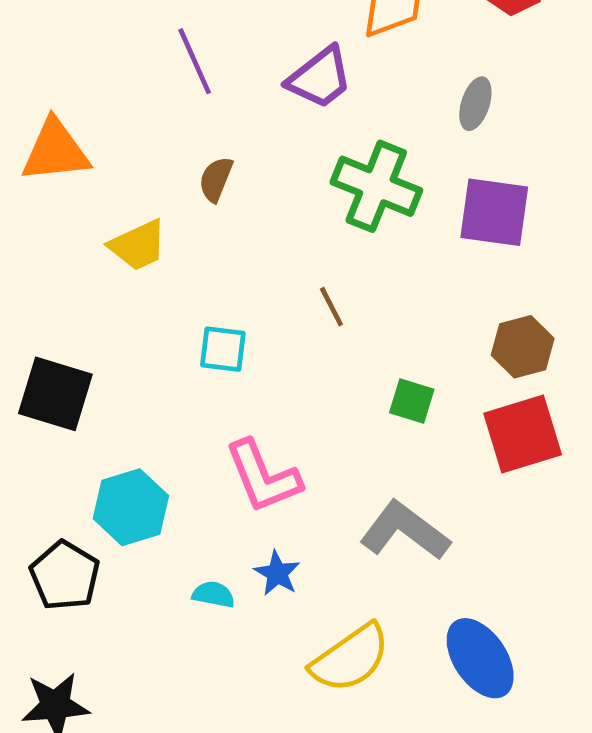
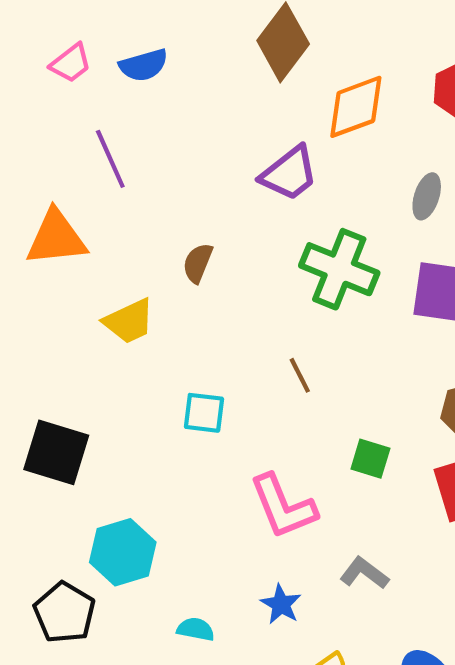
purple line: (195, 61) -> (110, 159), moved
pink L-shape: (263, 477) -> (283, 506), moved
gray L-shape: (405, 531) -> (364, 573), size x0.6
blue star: (277, 573) -> (281, 604), moved

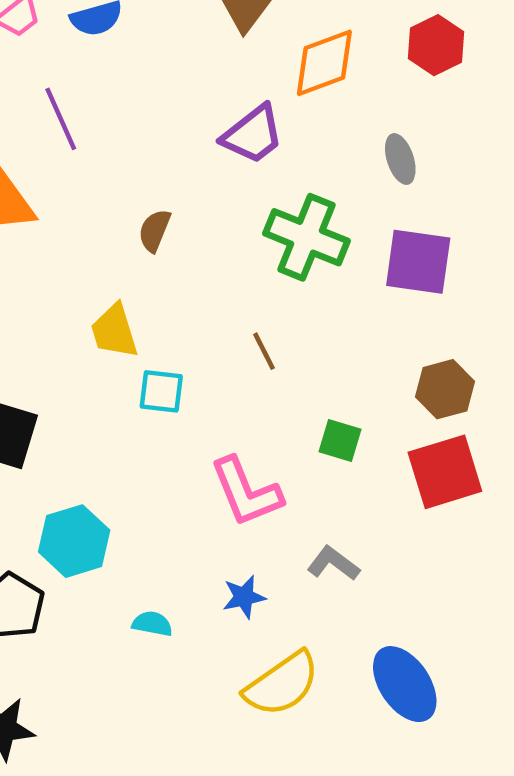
gray ellipse: (427, 196) -> (400, 159), turned -36
yellow trapezoid: (129, 321) -> (114, 331), moved, turned 98
blue star: (281, 604) -> (244, 597), turned 30

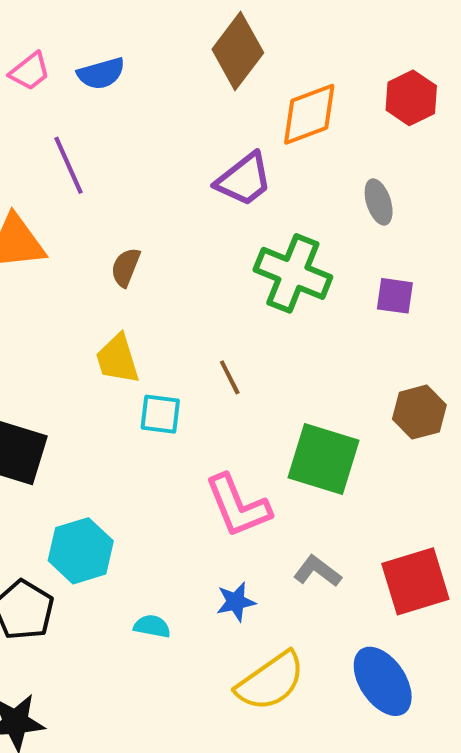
brown semicircle: (155, 231) -> (126, 267), moved
purple square: (418, 262) -> (395, 296), size x0.6
brown line: (264, 351) -> (230, 377), moved
green square: (340, 441) -> (324, 459), size x1.8
red square: (445, 472) -> (415, 581), moved

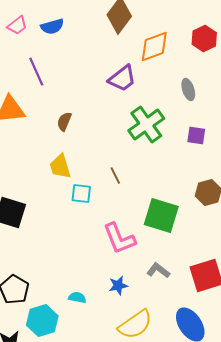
green cross: (293, 273) -> (146, 124), turned 33
cyan hexagon: (81, 551) -> (42, 320), moved

